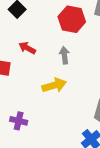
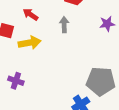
yellow arrow: (54, 85) -> (30, 43), moved

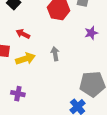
gray arrow: (64, 25) -> (55, 54), moved

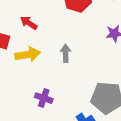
purple cross: (18, 94) -> (44, 98), moved

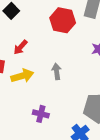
red arrow: (29, 23) -> (20, 47), turned -77

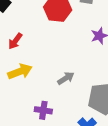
gray arrow: (57, 71) -> (66, 78), moved, turned 70

